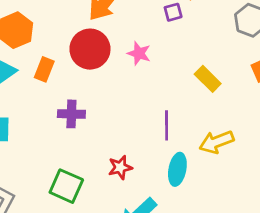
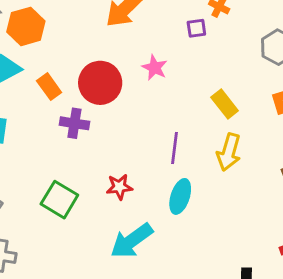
red circle: (90, 49) -> (100, 83), moved
orange rectangle: (44, 69) -> (49, 87), moved, turned -65
yellow arrow: (217, 142) -> (229, 152), moved, turned -60

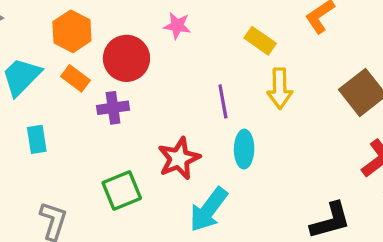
orange hexagon: (26, 26) -> (72, 31), moved
red star: (119, 187) -> (179, 158), size x1.5
green square: (59, 200) -> (122, 190), turned -36

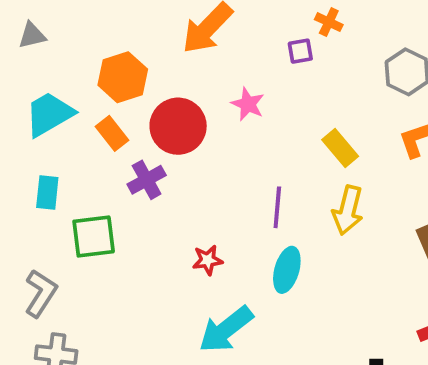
purple cross: (113, 108) -> (147, 180), turned -36
red star: (179, 158) -> (208, 260), size x0.6
green square: (122, 190) -> (94, 237), moved

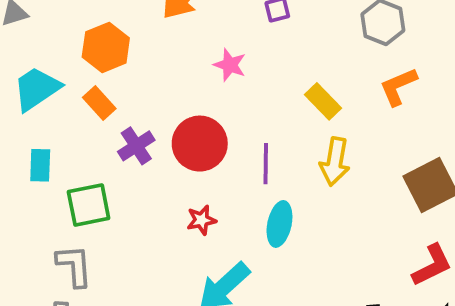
red circle: (178, 126) -> (200, 144), moved
gray L-shape: (41, 293) -> (74, 266), moved, turned -33

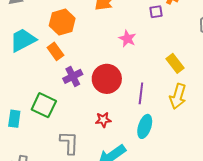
cyan rectangle: (40, 165) -> (14, 119), moved
green square: (89, 205) -> (44, 105), turned 30
gray L-shape: (74, 266) -> (69, 143), moved

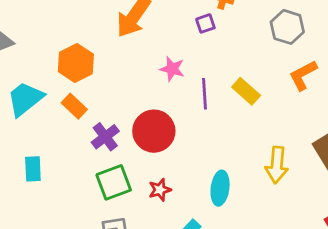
purple line: (141, 93) -> (204, 94), moved
yellow arrow: (178, 96) -> (277, 165), moved
green square: (44, 105) -> (114, 182), moved, turned -35
cyan rectangle: (14, 119) -> (33, 169), moved

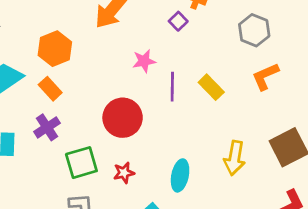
purple square: (205, 23) -> (178, 21), turned -30
pink star: (172, 69) -> (144, 61), turned -30
purple cross: (105, 137) -> (47, 127), moved

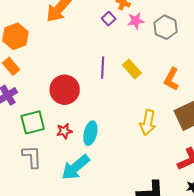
pink star: (144, 61) -> (136, 21), moved
orange L-shape: (265, 76) -> (171, 79), moved, turned -40
cyan ellipse: (180, 175) -> (90, 133), moved

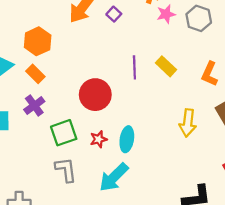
purple square: (109, 19) -> (114, 14), moved

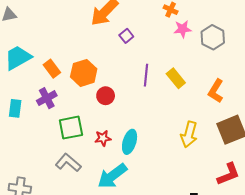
purple square: (114, 14) -> (126, 36), moved
orange hexagon: (38, 41) -> (84, 73), moved
red circle: (95, 95) -> (106, 96), size x0.6
gray L-shape: (66, 170) -> (68, 163), turned -50

